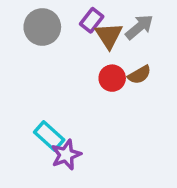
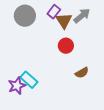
brown semicircle: (139, 75) -> (82, 73), moved
purple star: (66, 155) -> (17, 86), moved

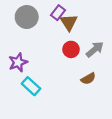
gray arrow: (82, 16) -> (95, 49), moved
purple star: (17, 86) -> (18, 62), moved

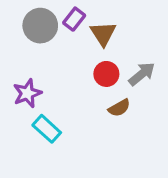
purple rectangle: (58, 13) -> (74, 19), moved
brown semicircle: (88, 79) -> (119, 108), moved

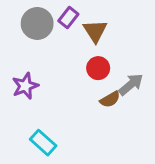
gray arrow: (142, 74) -> (131, 84), moved
cyan rectangle: (47, 129) -> (43, 143), moved

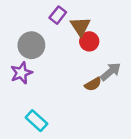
gray circle: (37, 23) -> (31, 45), moved
red circle: (98, 68) -> (89, 41), moved

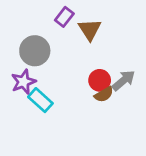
red circle: (89, 41) -> (100, 80), moved
cyan rectangle: (36, 121) -> (40, 100), moved

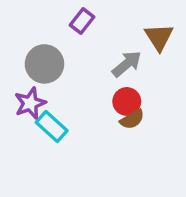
brown triangle: (90, 30) -> (159, 37), moved
gray arrow: (124, 80) -> (127, 64), moved

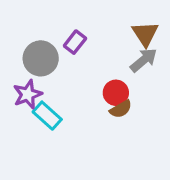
purple rectangle: (82, 21) -> (75, 42), moved
gray arrow: (127, 64) -> (144, 60), moved

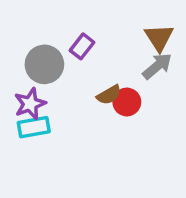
brown semicircle: (121, 109) -> (109, 95), moved
cyan rectangle: (47, 116) -> (34, 127), moved, turned -52

